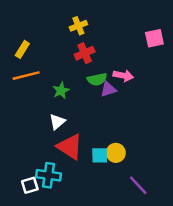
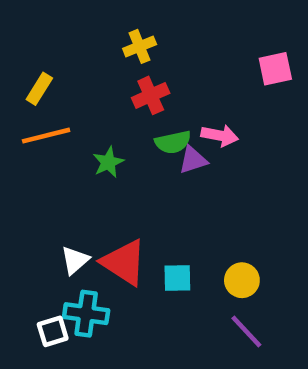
white triangle: (57, 122) -> (75, 260), moved
yellow circle: (116, 153) -> (242, 280), moved

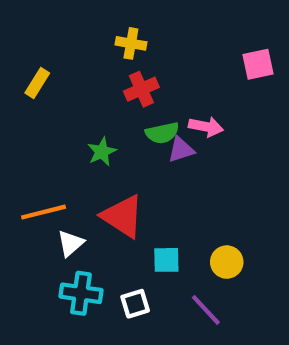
yellow cross: (140, 46) -> (131, 43), turned 32
orange line: (46, 136) -> (44, 212), moved
red triangle: (124, 262) -> (123, 216), moved
white square: (53, 331) -> (135, 304), moved
purple line: (246, 331) -> (206, 310), moved

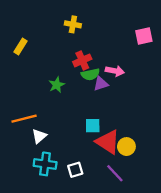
red cross: (141, 89) -> (82, 60), moved
red triangle: (123, 216) -> (108, 142), moved
cyan square: (166, 260) -> (93, 126), moved

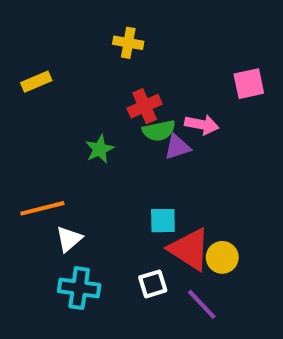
pink square: (144, 36) -> (249, 84), moved
yellow rectangle: (21, 46) -> (36, 82), turned 35
white square: (75, 170) -> (153, 284), moved

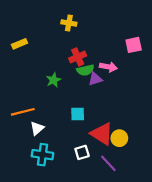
cyan square: (163, 221) -> (78, 114), moved

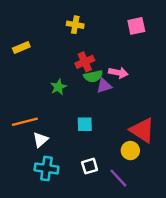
pink square: (134, 45) -> (136, 26), moved
red triangle: (102, 134) -> (142, 130), moved

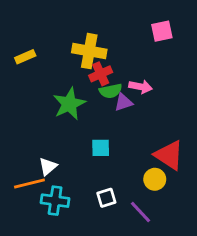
yellow cross: (75, 25) -> (89, 51), moved, size x1.6
green star: (58, 87) -> (69, 104), size x1.6
orange line: (25, 122) -> (29, 184), moved

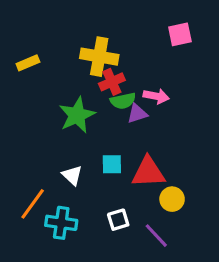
red triangle: (169, 155) -> (148, 172), moved, turned -36
white triangle: (48, 166) -> (72, 175), moved, turned -36
orange line: (29, 184) -> (33, 204), turned -40

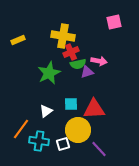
white triangle: (72, 175) -> (46, 111), turned 40
yellow circle: (172, 199) -> (78, 130), moved, size x1.6
white square: (118, 220) -> (63, 144), moved

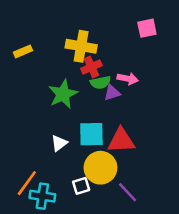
cyan square: (71, 104) -> (91, 134), size x1.5
orange line: (21, 129) -> (27, 183), moved
cyan cross: (39, 141) -> (42, 196), moved

